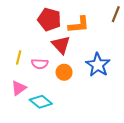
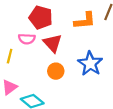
orange L-shape: (79, 25) -> (85, 21), moved
pink semicircle: (40, 64) -> (27, 39), moved

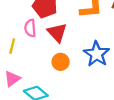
pink semicircle: (27, 39) -> (30, 28), turned 84

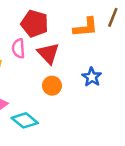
blue star: (97, 54) -> (92, 77), size x0.7

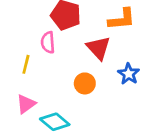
red triangle: (48, 53) -> (98, 48), moved

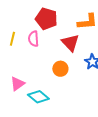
yellow line: (26, 64) -> (12, 39), moved

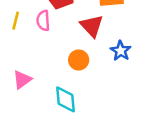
cyan diamond: (38, 97) -> (65, 99), moved, turned 45

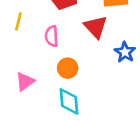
pink semicircle: (43, 21) -> (52, 36), moved
orange circle: (79, 60) -> (68, 68), moved

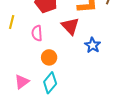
pink triangle: (25, 81) -> (22, 82), moved
cyan diamond: (69, 101) -> (50, 83), turned 45

